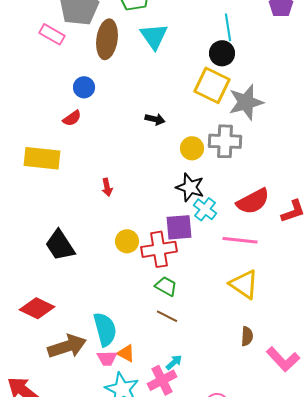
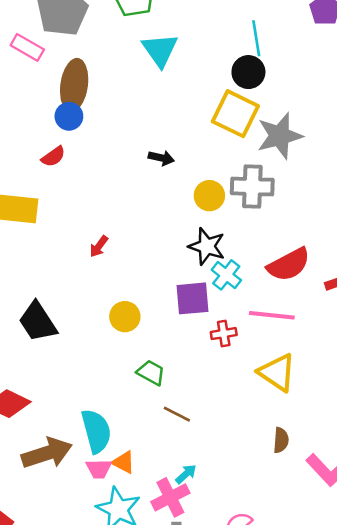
brown ellipse: (107, 39) -> (74, 85), moved
red arrow: (107, 187) -> (99, 246), turned 48
red cross: (159, 249) -> (224, 334), moved, size x0.6
green trapezoid: (166, 286) -> (151, 373), moved

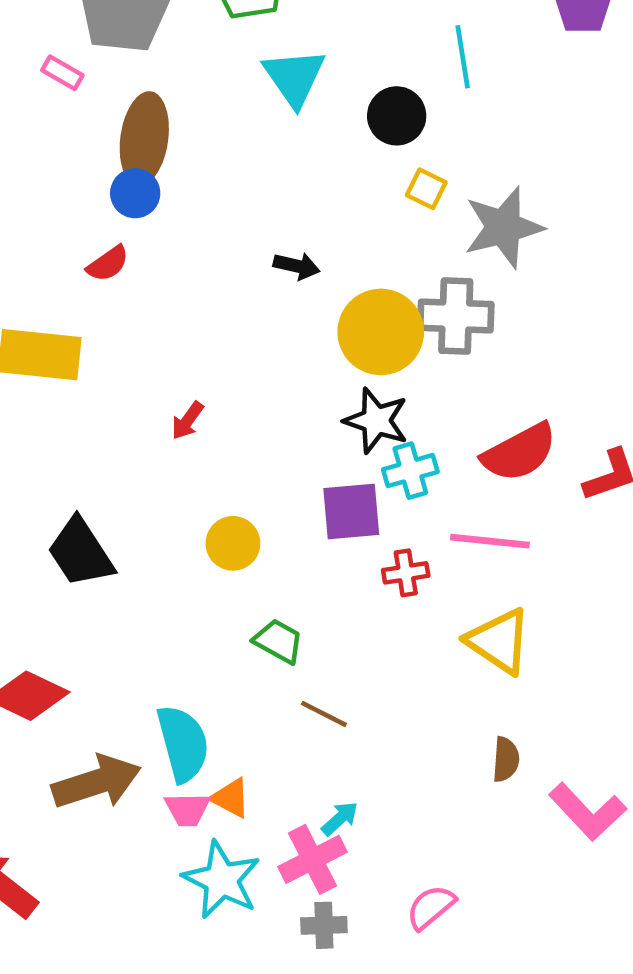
pink rectangle: (27, 47) -> (62, 73), size x0.7
black circle: (248, 72) -> (397, 116), moved
yellow square: (235, 114) -> (426, 189), size x0.5
yellow circle: (209, 196) -> (381, 332), size x1.6
cyan cross: (226, 275) -> (410, 471), turned 36

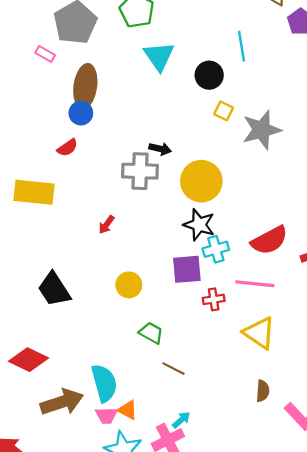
gray cross: (456, 316) -> (140, 171), moved

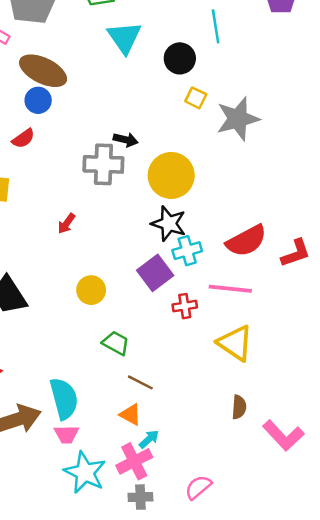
brown ellipse: (85, 86) -> (43, 71), turned -72
purple square: (187, 269) -> (155, 273), turned -32
orange triangle: (128, 410) -> (131, 415), moved

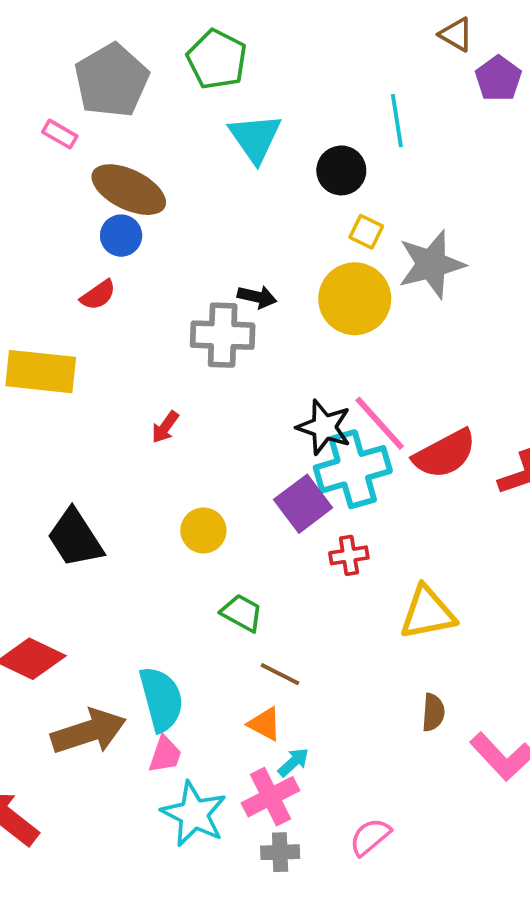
yellow circle: (171, 175) -> (355, 299), moved
cyan cross: (187, 251) -> (353, 469), size x1.6
pink line: (230, 289) -> (380, 423), moved, turned 42
yellow triangle: (235, 343) -> (427, 613), turned -45
pink trapezoid: (66, 434) -> (165, 755), turned -70

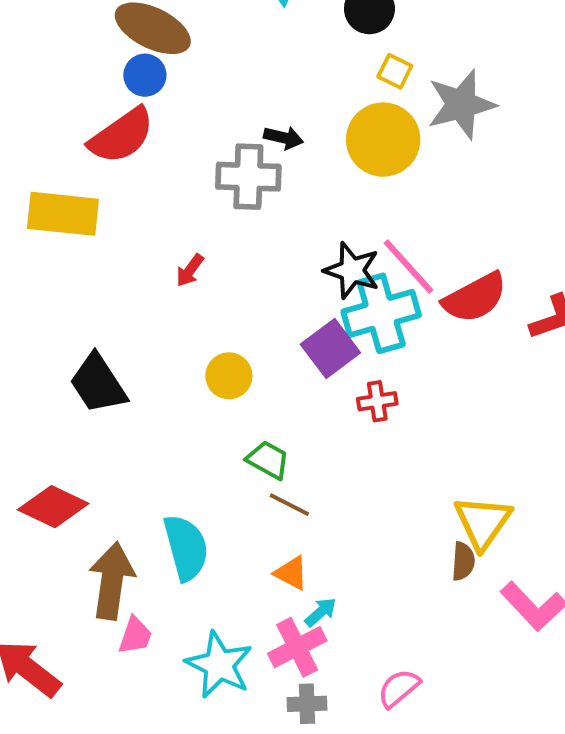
red semicircle: (98, 295) -> (121, 136), size x1.8
yellow triangle: (427, 613) -> (483, 522), moved, turned -44
brown line: (280, 674) -> (289, 505), moved
brown arrow: (89, 732) -> (112, 581), turned -64
pink trapezoid: (165, 755) -> (135, 636), moved

